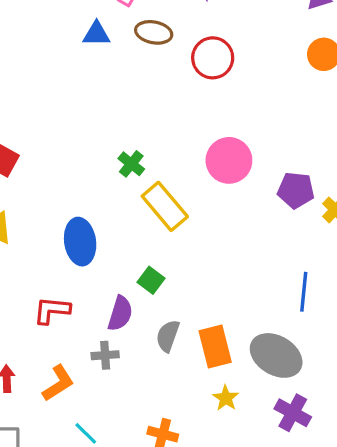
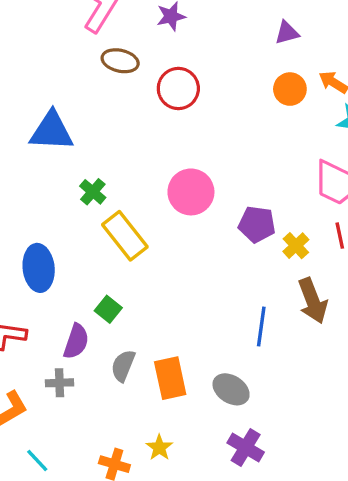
blue triangle: (96, 34) -> (52, 131), moved, size x1.6
gray ellipse: (276, 355) -> (231, 389), size x0.7
yellow star: (226, 398) -> (159, 448), moved

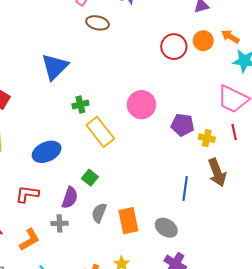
red circle: (178, 88) -> (174, 47), moved
blue triangle: (52, 131) -> (55, 67), turned -48
green cross: (93, 192) -> (80, 104), turned 35
yellow cross: (296, 246) -> (207, 138), turned -35
blue ellipse: (39, 268) -> (47, 152), turned 72

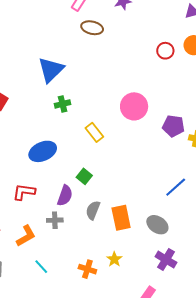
red circle: (174, 47) -> (165, 51), size x0.7
green cross: (80, 104) -> (63, 104), moved
yellow rectangle: (100, 132) -> (94, 132), size x0.7
blue line: (185, 188) -> (176, 187), turned 40

